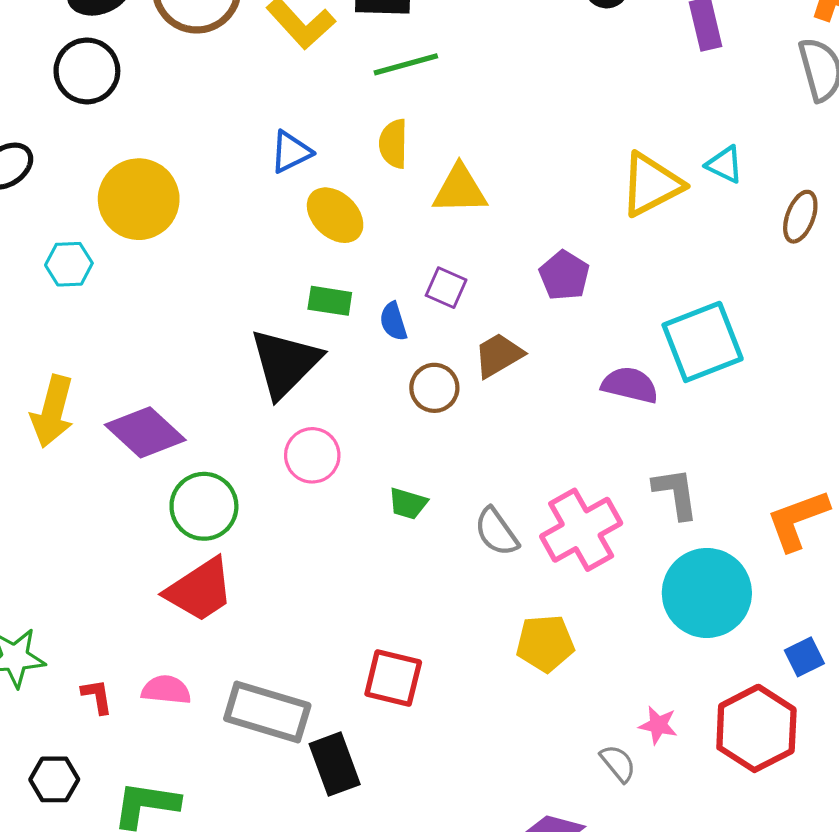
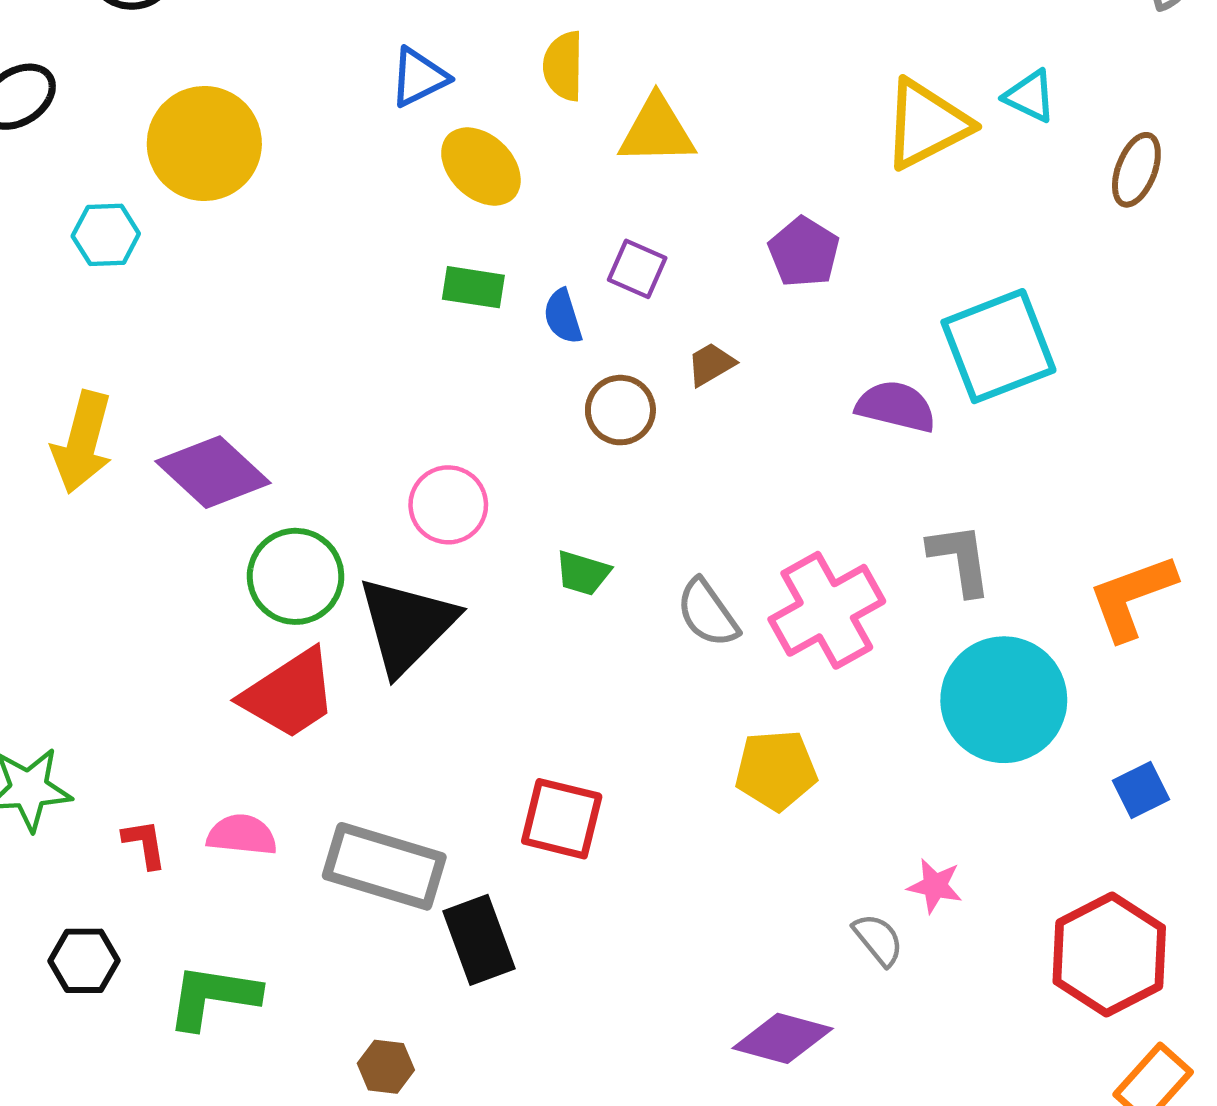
brown trapezoid: (499, 355) -> (711, 364), size x0.7
black triangle: (285, 363) -> (407, 625), moved
red hexagon: (756, 728) -> (1109, 955), moved

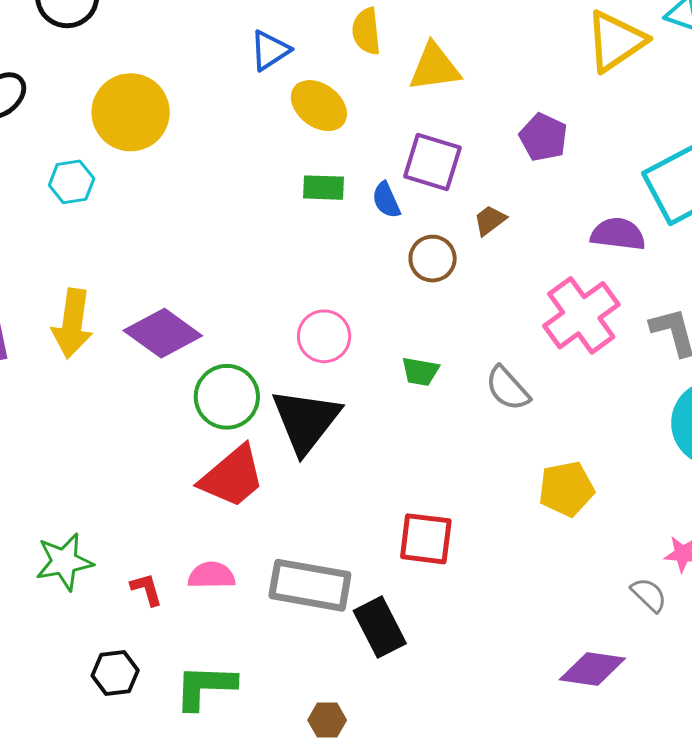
purple square: (637, 269) -> (432, 162), size x1.5
pink cross: (827, 610) -> (581, 315), moved

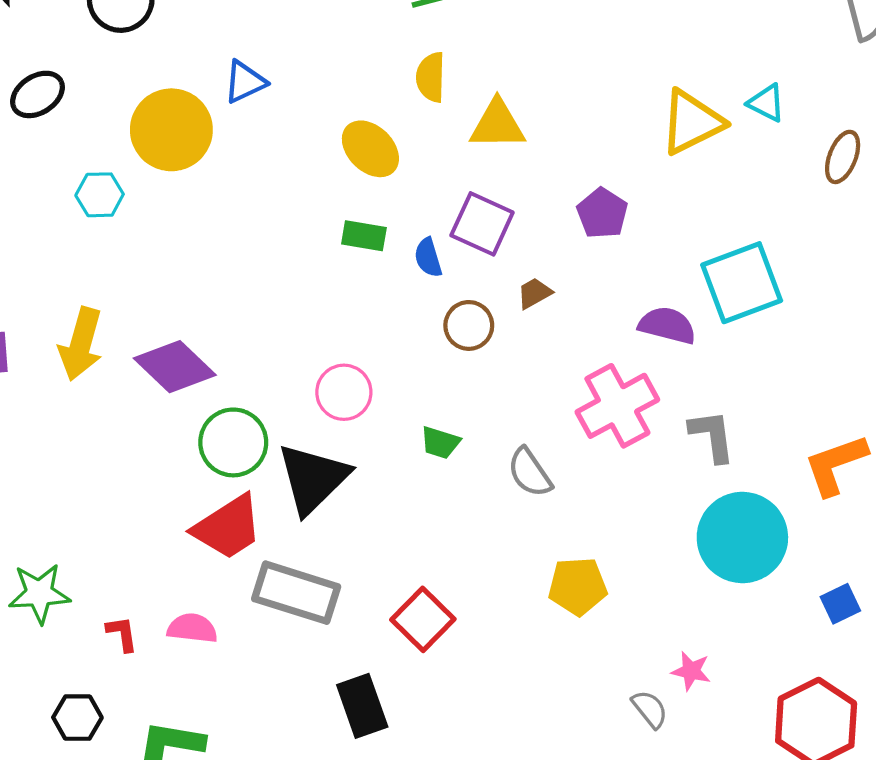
blue triangle: (270, 50) -> (245, 82), moved
red square: (426, 539) -> (423, 619), turned 30
gray rectangle: (310, 585) -> (296, 593), moved

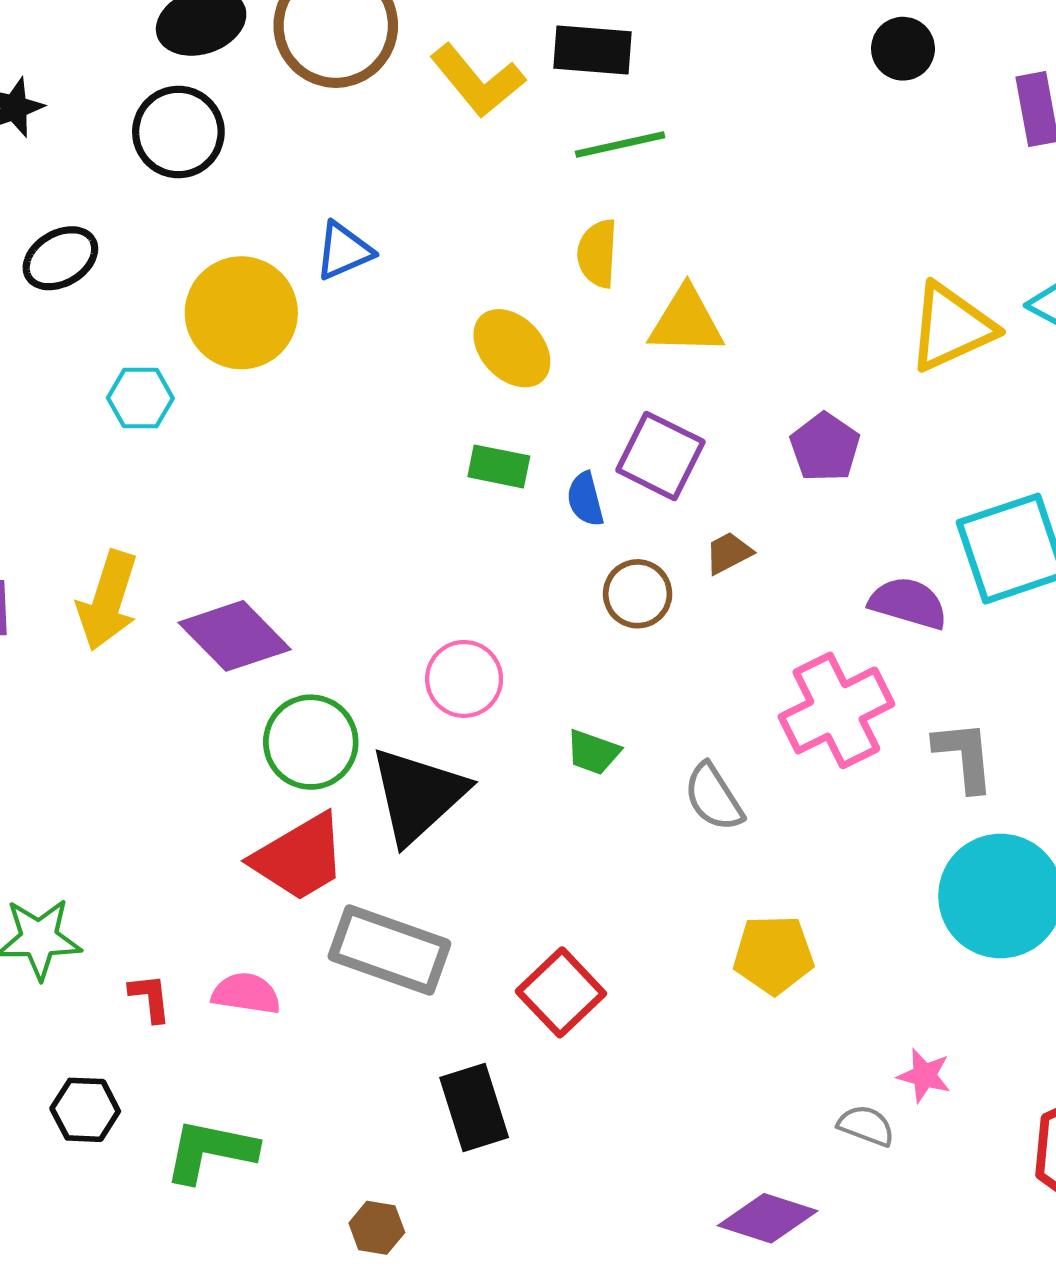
gray semicircle: (650, 709) -> (866, 1126), turned -33

